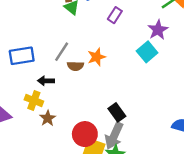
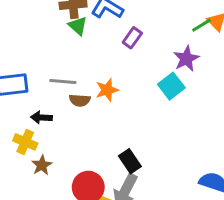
gray line: (62, 52) -> (63, 82), turned 60

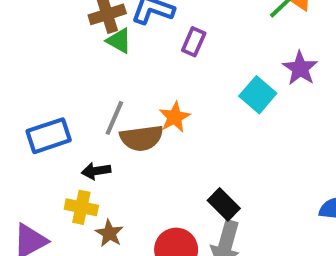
purple star: (186, 59) -> (300, 68), moved
gray line: (63, 82) -> (114, 118), turned -60
brown semicircle: (80, 100) -> (142, 138), size x1.5

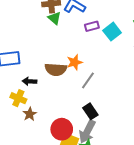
purple rectangle: (194, 42) -> (92, 26), turned 40
cyan square: (258, 95) -> (112, 32), moved
gray line: (114, 118) -> (88, 80), moved

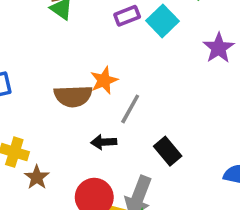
black arrow: (29, 81) -> (104, 142), moved
black rectangle: (90, 111) -> (168, 151), moved

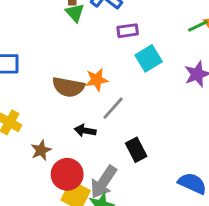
cyan square: (163, 21) -> (149, 58), moved
brown star: (37, 177) -> (41, 150), moved

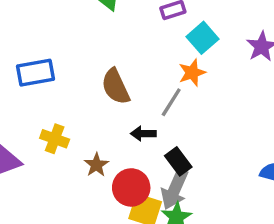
orange star: (97, 80) -> (192, 73), moved
brown semicircle: (68, 87) -> (116, 87), turned 64
black rectangle: (136, 150) -> (178, 161), moved

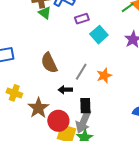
orange star: (192, 73) -> (104, 76), moved
black rectangle: (178, 161) -> (85, 106), turned 35
brown star: (96, 165) -> (38, 108), size x1.5

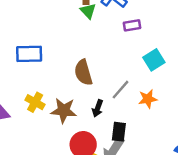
cyan square: (99, 35) -> (154, 60), moved
black arrow: (65, 90) -> (98, 108), turned -80
brown star: (38, 108) -> (64, 110), moved, turned 30

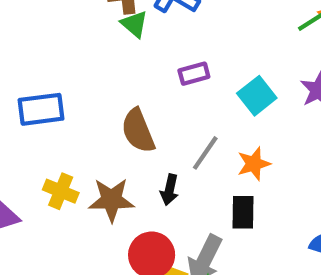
purple rectangle: (132, 25) -> (194, 74), moved
black rectangle: (119, 132) -> (243, 212), moved

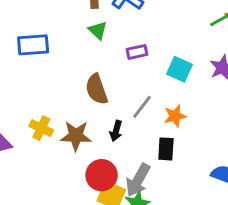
green triangle: (134, 24) -> (98, 30), moved
cyan square: (257, 96) -> (179, 69), turned -30
blue rectangle: (41, 109) -> (33, 45), moved

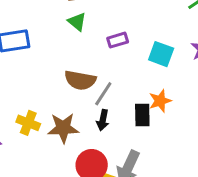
brown semicircle: (97, 89) -> (80, 80), turned -56
gray line: (142, 107) -> (103, 94), moved
black rectangle: (166, 149) -> (142, 115), moved

